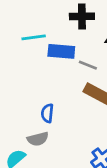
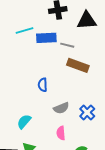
gray semicircle: (38, 139) -> (61, 108), moved

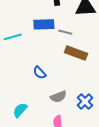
cyan line: (24, 30) -> (13, 37), moved
blue semicircle: (43, 85) -> (40, 73), turned -40

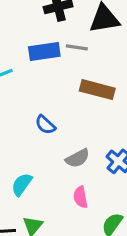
gray line: (65, 32) -> (77, 47), moved

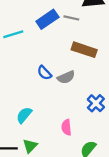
blue rectangle: (44, 51) -> (47, 19), turned -30
gray semicircle: (78, 158) -> (66, 77), moved

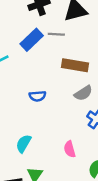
blue semicircle: (44, 73) -> (37, 96), turned -42
gray semicircle: (66, 77) -> (83, 93), moved

